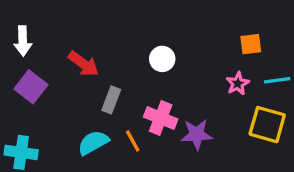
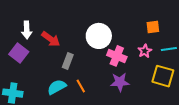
white arrow: (23, 41) -> (27, 30), moved
white circle: (162, 59) -> (99, 36), size x1.6
pink cross: (161, 118) -> (117, 56), moved

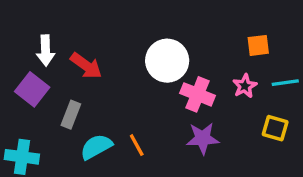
gray rectangle: (68, 61) -> (71, 115), moved
yellow square: (163, 76) -> (275, 128), size x0.7

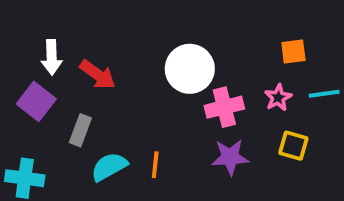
pink cross: (198, 94) -> (224, 107), turned -36
yellow square: (275, 128) -> (293, 146), moved
orange line: (137, 145) -> (155, 165), turned 35

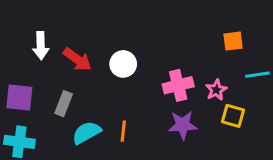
white circle: (190, 69) -> (123, 64), moved, size x0.7
pink star: (278, 98) -> (216, 90), moved
purple square: (36, 101) -> (19, 98), moved, turned -32

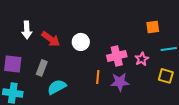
yellow square: (233, 116) -> (166, 76), moved
orange line: (123, 131) -> (98, 77), moved

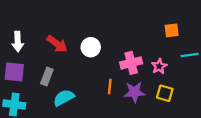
white arrow: (27, 30) -> (18, 42), moved
yellow square: (166, 76) -> (165, 93), moved

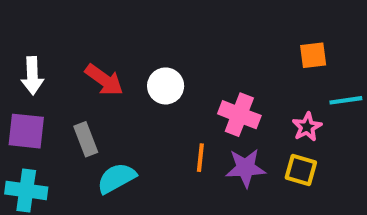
pink cross: (131, 63) -> (239, 115), turned 35
pink star: (159, 66) -> (307, 127), moved
gray rectangle: (47, 76) -> (86, 139), turned -42

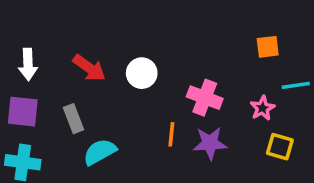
yellow square: (301, 170) -> (280, 147), moved

